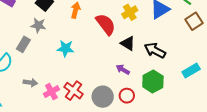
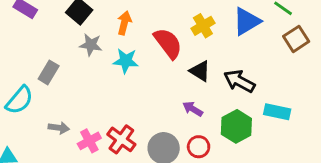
gray star: (38, 25) -> (91, 45), moved
cyan star: (65, 48) -> (126, 61), moved
cyan rectangle: (191, 70) -> (277, 112), moved, turned 42

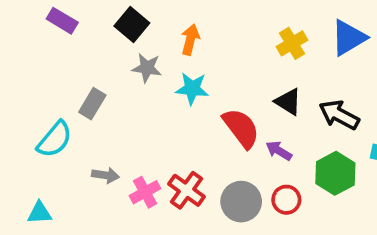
red semicircle: (168, 43) -> (241, 128), moved

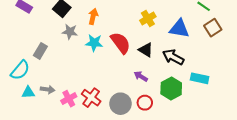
blue triangle: (349, 38) -> (179, 29), moved, turned 40
red semicircle: (241, 128) -> (120, 43), moved
cyan triangle: (40, 213) -> (28, 93), moved

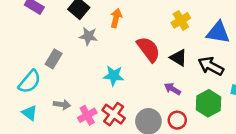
cyan star: (94, 43) -> (114, 76), moved
cyan triangle: (28, 93) -> (30, 113), moved, turned 40

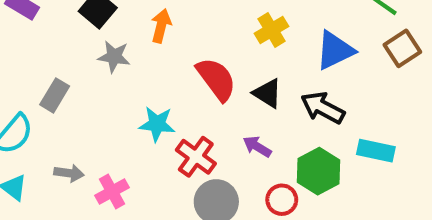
blue triangle: (218, 32) -> (335, 50), turned -35
red cross: (114, 114) -> (196, 157), moved
red circle: (177, 120) -> (282, 200), moved

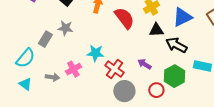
gray star: (114, 57) -> (65, 28), moved
red semicircle: (216, 79) -> (124, 18), moved
black triangle: (267, 93) -> (156, 30), moved, turned -35
pink cross: (112, 192) -> (73, 69), moved

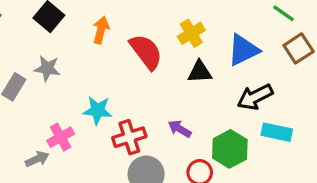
black arrow: (176, 45) -> (255, 97), moved, turned -55
red cross: (114, 69) -> (129, 137), turned 36
gray arrow: (52, 77) -> (37, 159), moved, turned -32

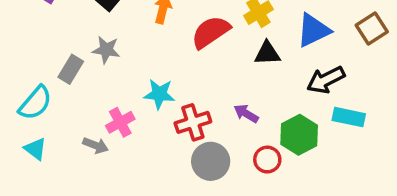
red semicircle: (146, 52) -> (211, 32), turned -87
gray arrow: (37, 159) -> (96, 145), turned 45

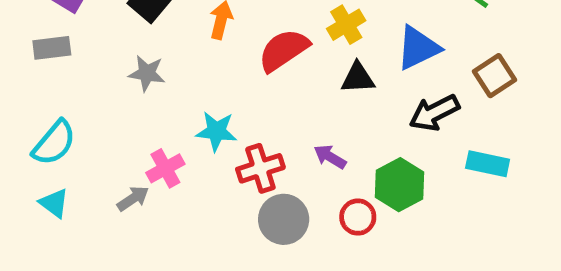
brown square: (372, 29) -> (495, 76), moved
gray rectangle: (71, 69) -> (52, 48), moved, turned 52
cyan rectangle: (349, 117) -> (488, 164), moved
gray arrow: (96, 145) -> (133, 198), turned -55

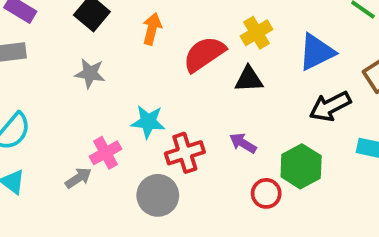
black triangle: (358, 78) -> (249, 79), moved
gray circle: (284, 219) -> (158, 195), moved

